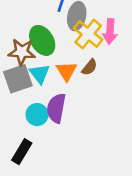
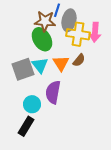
yellow cross: (88, 34) -> (78, 34), turned -30
brown star: (22, 52) -> (45, 21), moved
cyan circle: (37, 115) -> (32, 104), moved

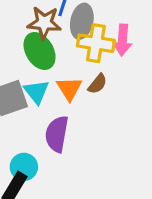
cyan circle: (32, 104) -> (24, 167), moved

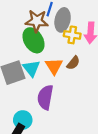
yellow cross: (96, 43) -> (72, 35), size x0.7

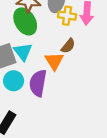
orange triangle: (54, 66) -> (54, 61), moved
cyan circle: (23, 120) -> (14, 81), moved

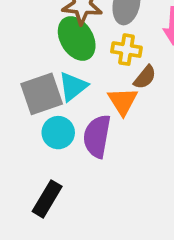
yellow cross: (67, 16) -> (126, 50), moved
cyan triangle: (23, 52) -> (73, 86), turned 30

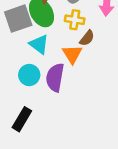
cyan triangle: (73, 86) -> (39, 44), turned -45
gray square: (42, 94) -> (18, 19), moved

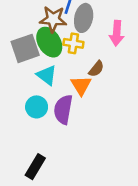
yellow cross: (75, 20) -> (73, 43), moved
black rectangle: (22, 119) -> (35, 167), moved

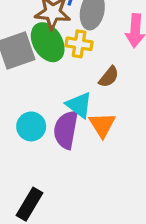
cyan triangle: (47, 75) -> (79, 105), moved
orange triangle: (81, 85) -> (102, 125), moved

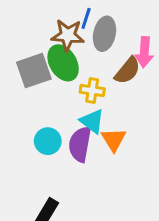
yellow cross: (79, 44) -> (92, 91), moved
brown semicircle: (109, 77) -> (128, 71), moved, size x1.4

